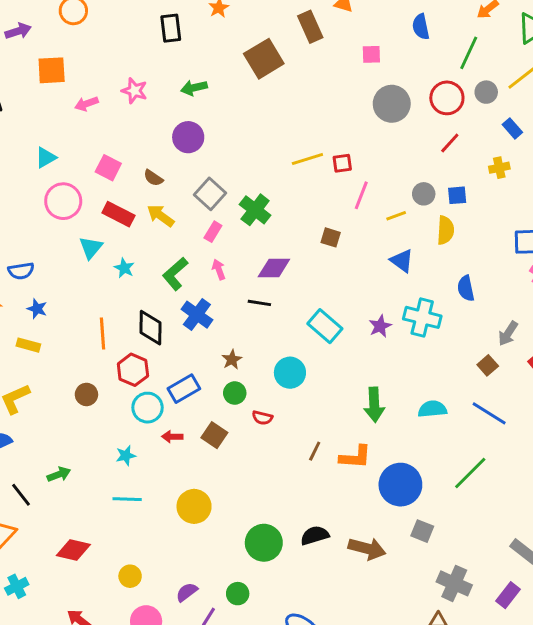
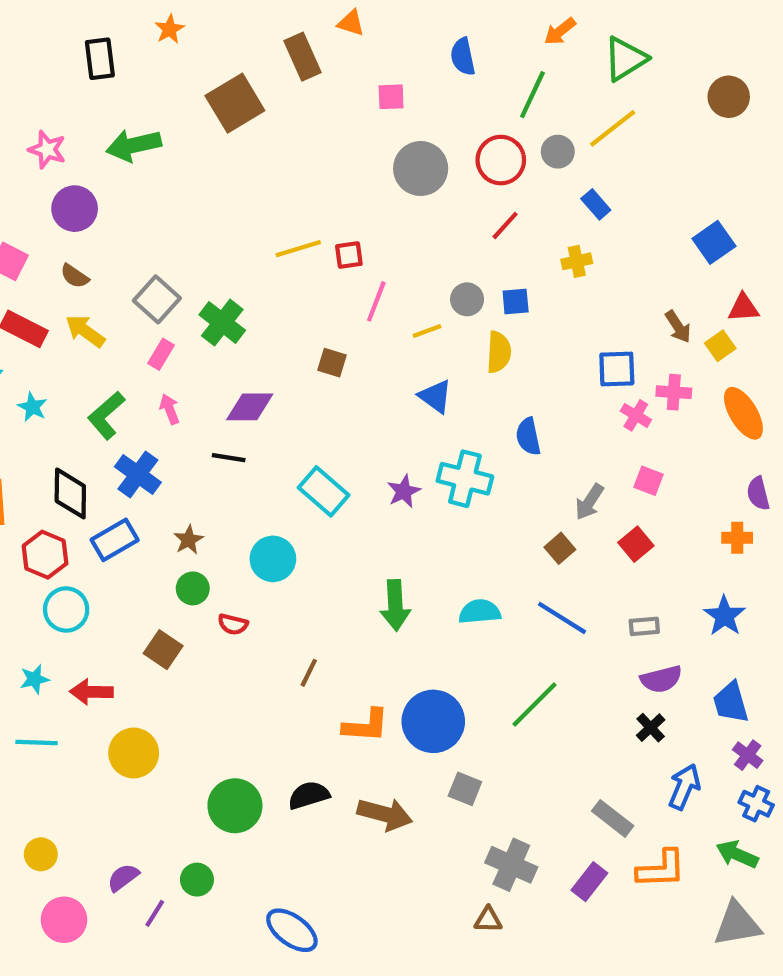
green arrow: (194, 88) -> (134, 145), size x1.4
purple circle: (188, 137) -> (75, 209), moved
blue rectangle: (184, 389) -> (115, 540), moved
red arrow: (172, 437) -> (91, 692), moved, size x1.4
orange L-shape: (355, 457) -> (366, 726), moved

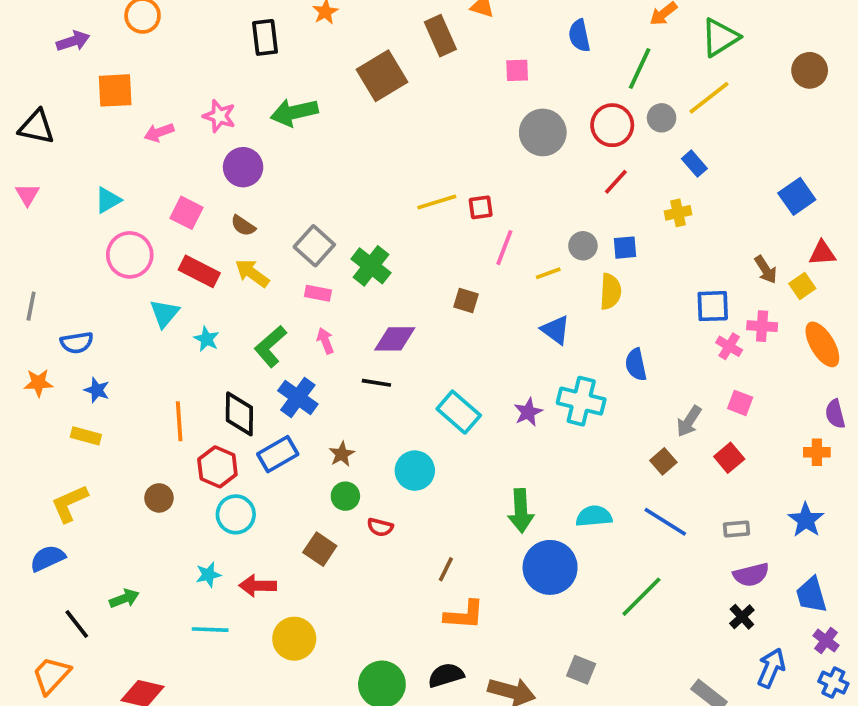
pink rectangle: (161, 354) -> (318, 293), turned 70
blue circle: (433, 721) -> (550, 567), moved
orange L-shape: (366, 726) -> (464, 615), moved

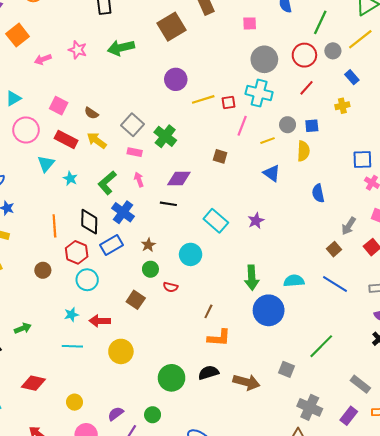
orange square: (115, 90) -> (18, 35), turned -35
purple circle: (243, 167) -> (176, 79), moved
cyan cross: (581, 401) -> (259, 93), moved
green line: (641, 597) -> (321, 346), moved

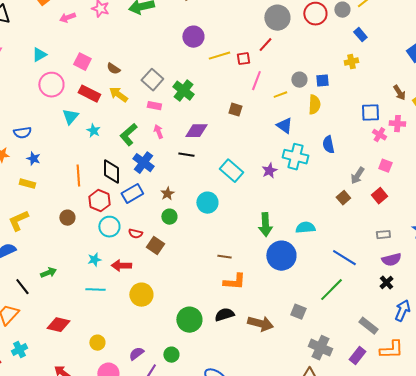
red line: (307, 88) -> (265, 45), moved
cyan cross: (259, 93) -> (295, 157), moved
blue line: (335, 284) -> (344, 258), moved
red semicircle: (170, 287) -> (135, 234), moved
brown line: (208, 311) -> (224, 257), turned 72

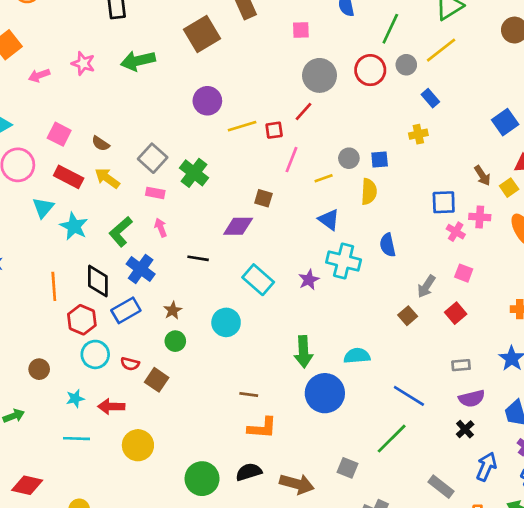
cyan star: (93, 131) -> (74, 226), size x1.5
purple diamond: (196, 131) -> (238, 226), moved
brown circle: (67, 218) -> (39, 369), moved

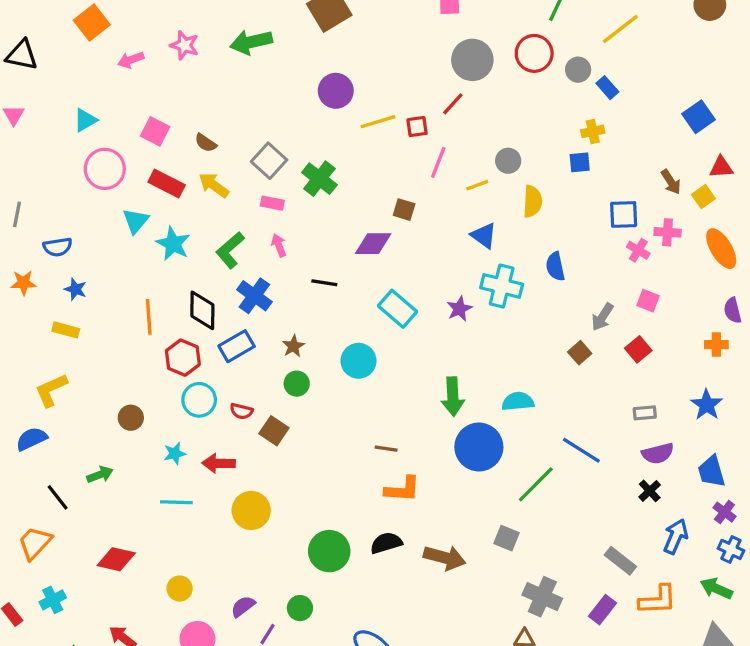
gray circle: (406, 65) -> (578, 70), moved
blue square: (380, 160) -> (580, 162), moved
green line: (392, 439) -> (536, 484), moved

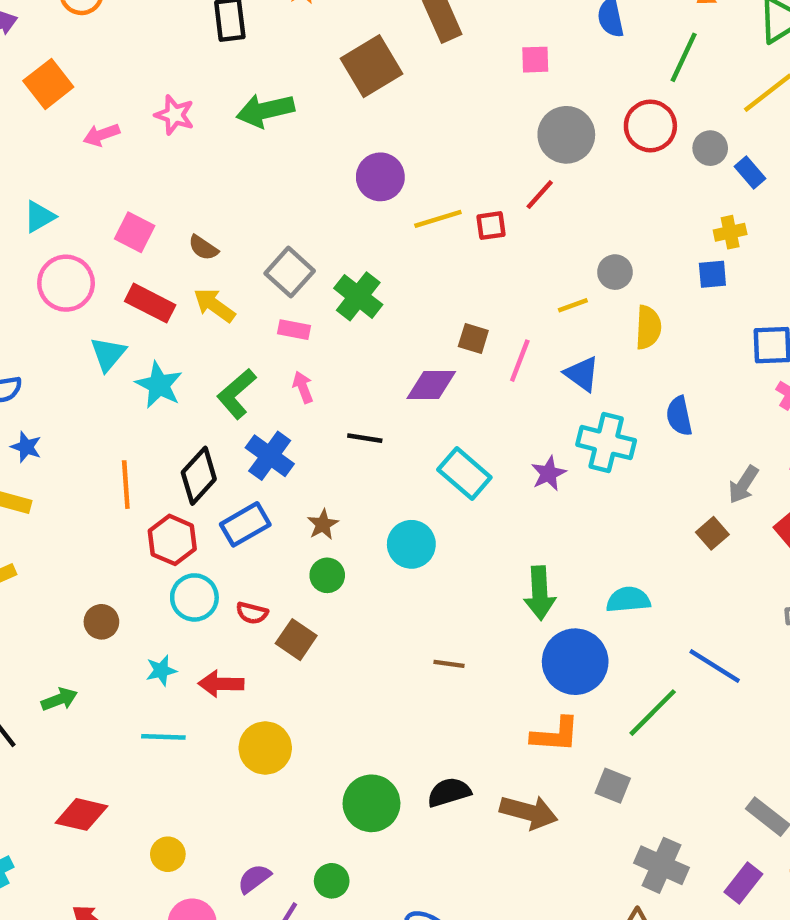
pink line: (438, 162) -> (520, 361), moved
black diamond: (202, 310) -> (199, 476), turned 42
orange L-shape: (402, 489) -> (555, 735), moved

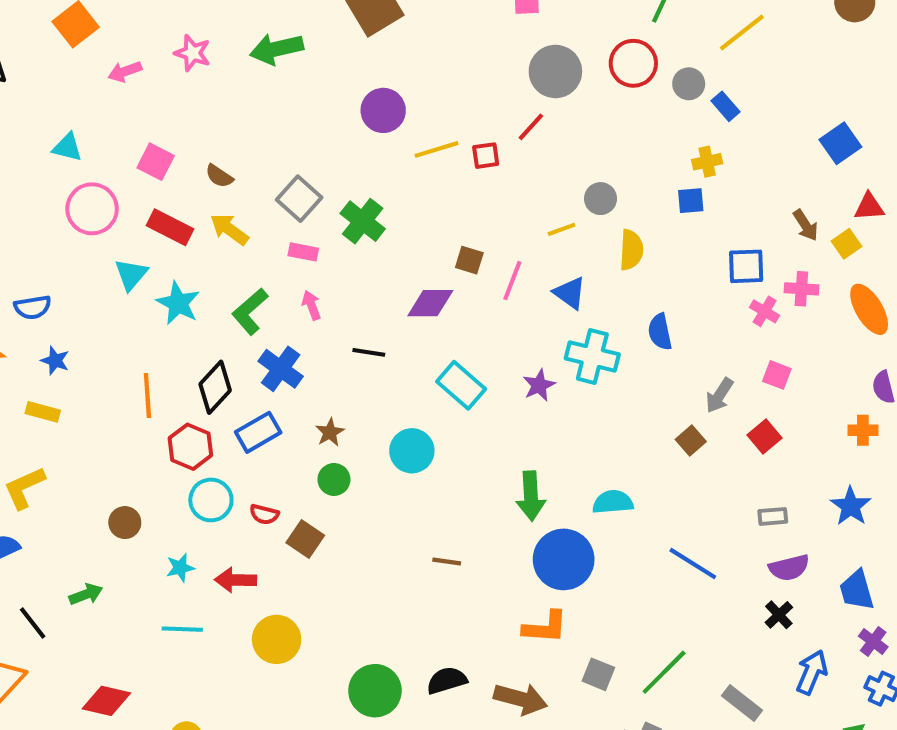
cyan triangle: (39, 217) -> (67, 147), turned 44
green line: (653, 713) -> (664, 672), moved

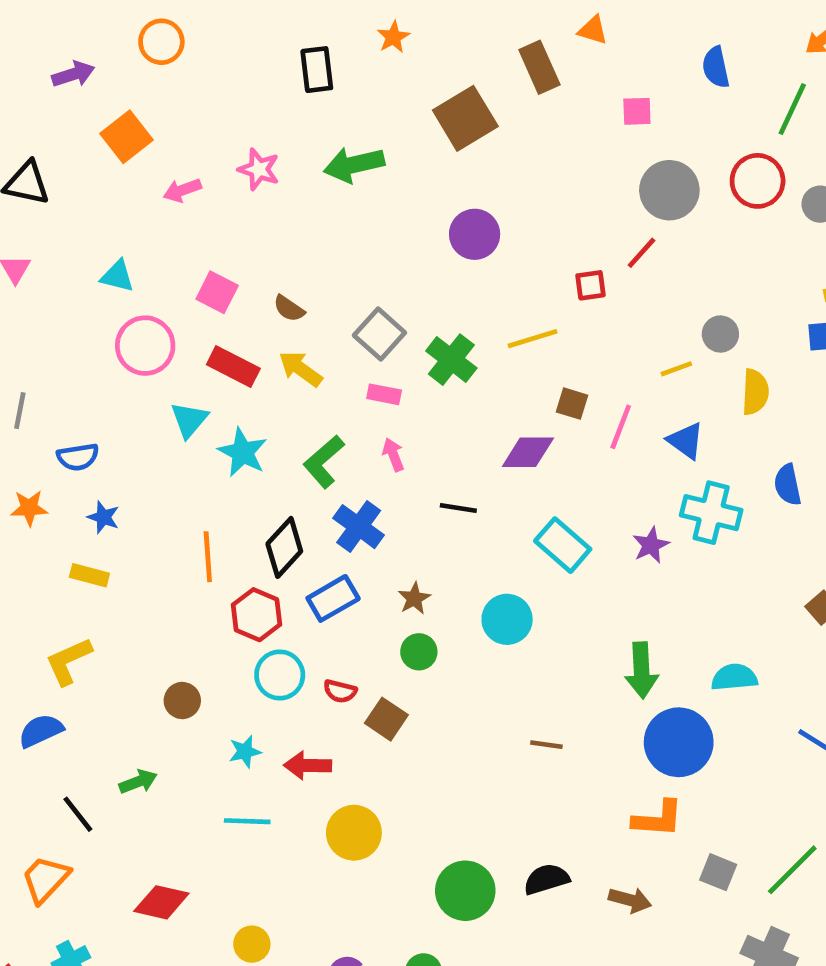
yellow line: (436, 149) -> (533, 339), moved
brown arrow: (521, 699) -> (630, 900), size x0.7

